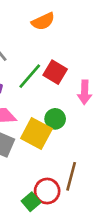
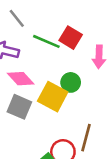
green line: (30, 76) -> (46, 41), turned 72

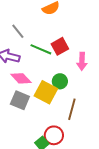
red square: (71, 38) -> (60, 46), turned 30
brown line: (86, 138) -> (72, 109), moved

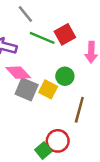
gray line: (18, 31) -> (25, 14), moved
yellow square: (46, 92) -> (48, 89), size x0.7
gray square: (20, 100) -> (27, 89), moved

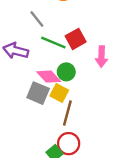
pink diamond: (18, 73) -> (49, 77), moved
green circle: (65, 76) -> (66, 72), moved
brown line: (79, 110) -> (67, 113), moved

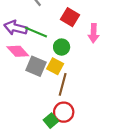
red square: (76, 39) -> (70, 17), turned -30
green line: (53, 42) -> (36, 32), moved
pink diamond: (49, 77) -> (18, 51), moved

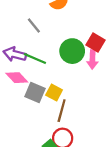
red square: (70, 17) -> (96, 43), moved
green circle: (62, 47) -> (72, 51), moved, size x1.5

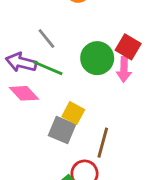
gray line: (34, 26) -> (46, 38), moved
gray square: (35, 93) -> (62, 130), moved
brown line: (62, 111) -> (103, 143), moved

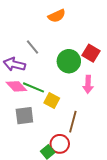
green line: (48, 68) -> (34, 87), moved
pink arrow: (124, 69) -> (88, 84), moved
gray square: (62, 130) -> (24, 116), moved, turned -30

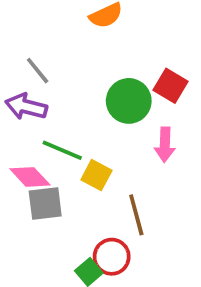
gray line: (33, 47) -> (38, 71), moved
pink diamond: (16, 86) -> (30, 177), moved
brown line: (73, 122) -> (136, 215), turned -30

